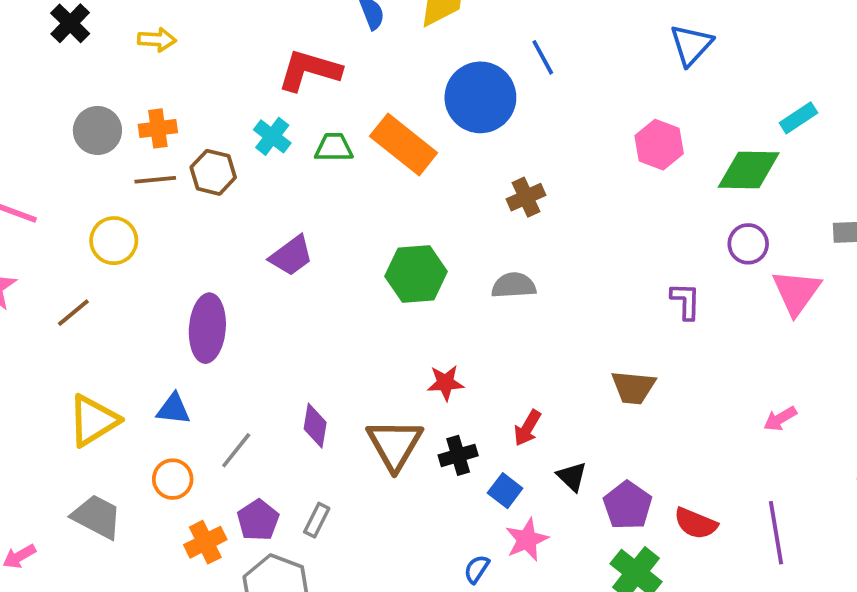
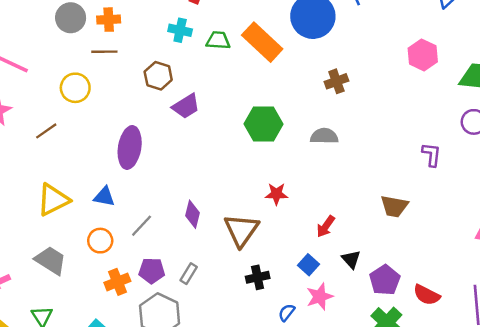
cyan cross: (272, 136) -> (180, 30), turned -30
brown hexagon: (213, 172) -> (158, 76), moved
black cross: (458, 455) -> (258, 277), moved
purple pentagon: (258, 520) -> (152, 271), turned 30

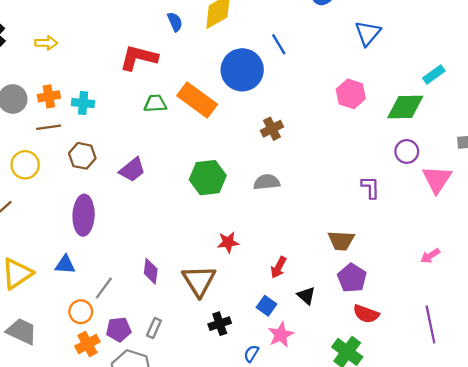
cyan cross: (180, 30) -> (83, 103), moved
brown hexagon: (158, 76) -> (82, 156), moved
orange circle: (100, 241) -> (81, 312), moved
purple pentagon: (385, 280) -> (352, 278), moved
red semicircle: (427, 295) -> (366, 314), moved

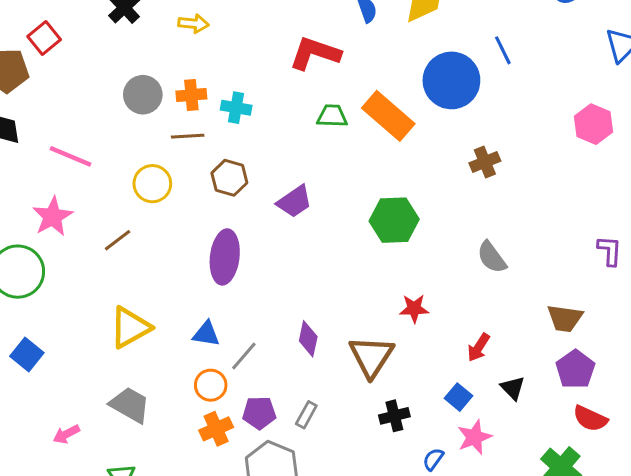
gray semicircle: (267, 182) -> (492, 257), moved, turned -125
blue triangle: (65, 265) -> (206, 334), moved

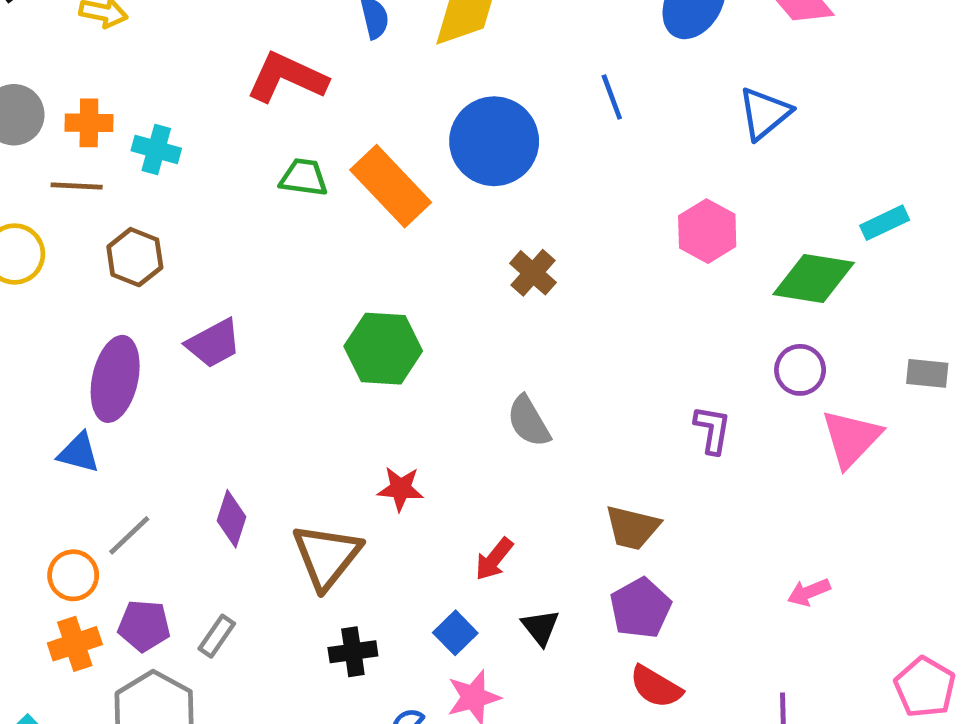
blue line: (503, 50) -> (612, 97), moved
brown cross: (485, 162) -> (533, 273), turned -32
purple trapezoid: (294, 201) -> (214, 343), moved
blue triangle: (206, 334) -> (79, 453), moved

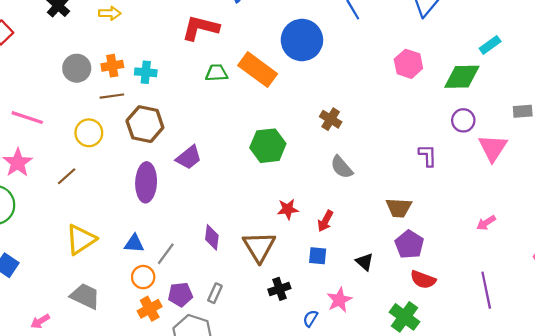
brown hexagon: (135, 257) -> (145, 124), size x1.4
brown cross: (533, 273) -> (331, 119), moved
blue triangle: (79, 453) -> (134, 243), moved
red arrow: (494, 559) -> (325, 221), moved
blue square: (455, 633) -> (318, 256), moved, turned -30

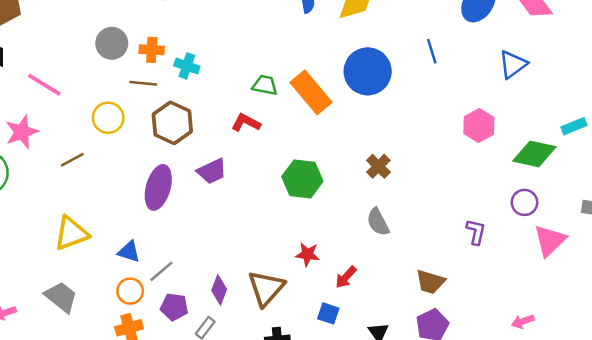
red L-shape: (200, 28) -> (246, 123), moved, size x0.7
purple diamond: (212, 237) -> (219, 290), moved
purple pentagon: (180, 294) -> (174, 307), moved

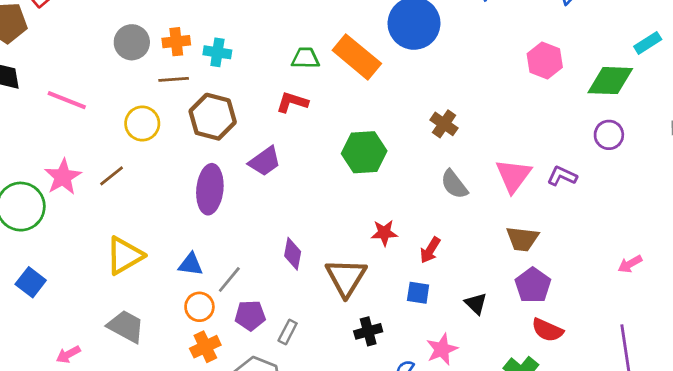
pink star: (22, 132) -> (63, 177), moved
purple L-shape: (476, 232) -> (562, 176), turned -68
pink triangle: (550, 240) -> (513, 176), moved
purple diamond: (219, 290) -> (293, 254), moved

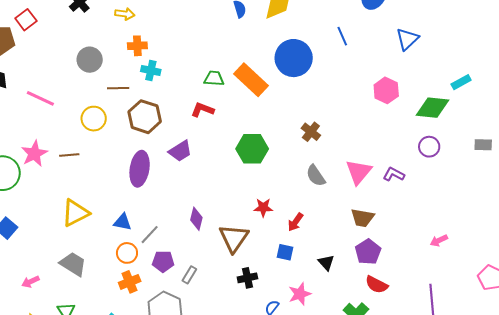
orange cross: (176, 42) -> (137, 46), moved
brown line: (112, 176) -> (69, 155), turned 30

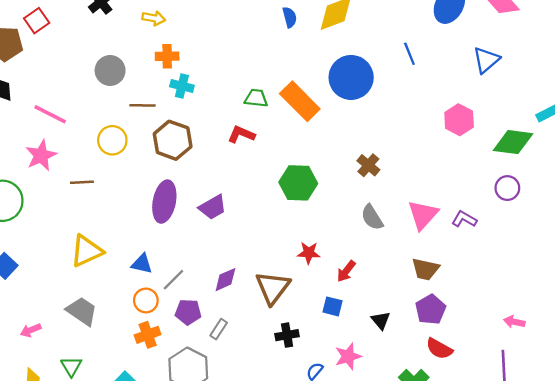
purple trapezoid: (180, 151) -> (213, 207), moved
pink star: (34, 154) -> (41, 155), moved
purple diamond: (196, 219) -> (225, 280), moved, turned 50
pink arrow: (439, 241) -> (514, 322), moved, turned 36

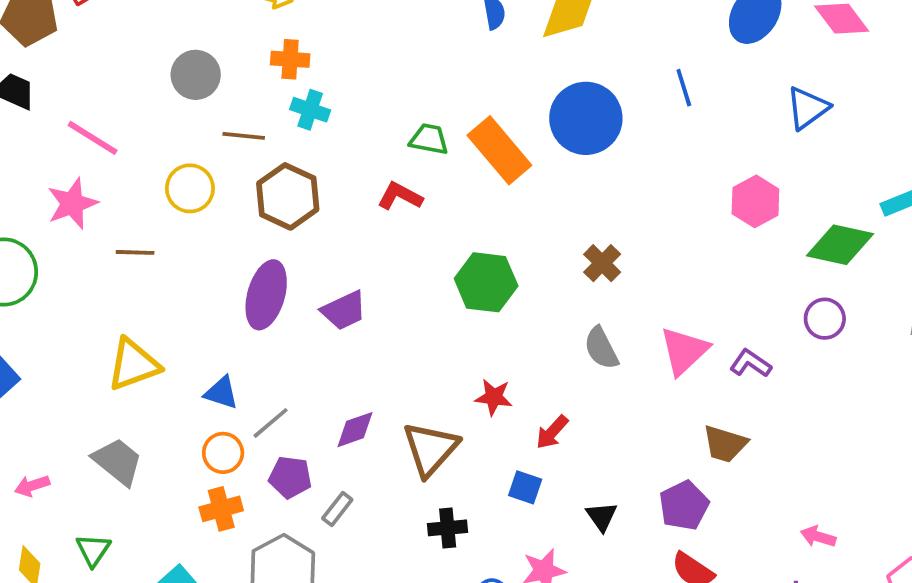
brown trapezoid: (425, 269) -> (725, 444), moved

